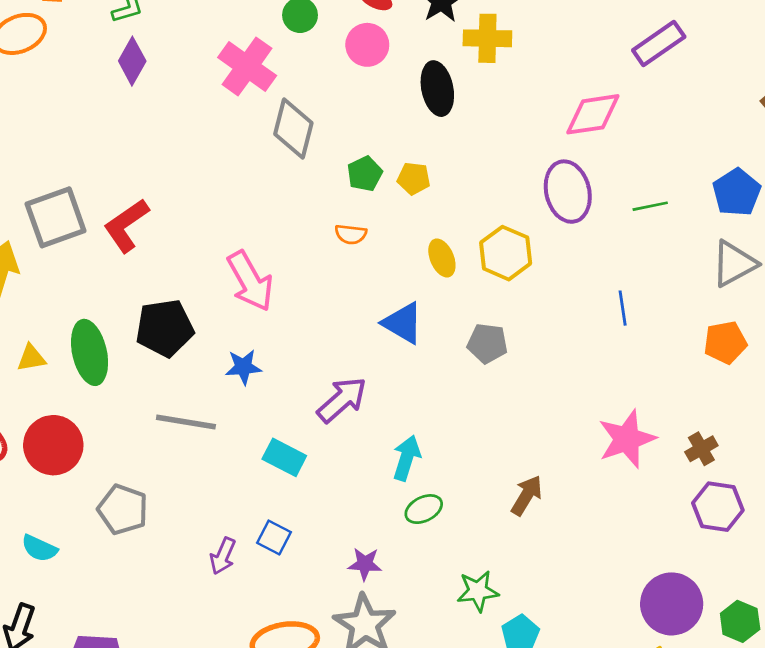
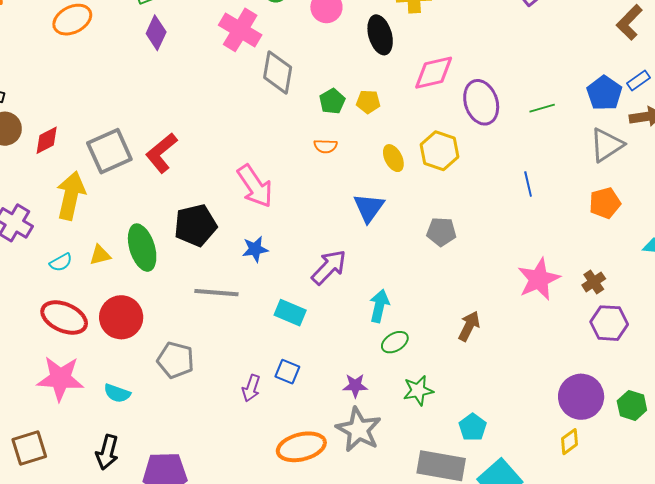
pink diamond: (593, 114) -> (434, 73), moved
blue triangle: (403, 323) -> (369, 208), turned 40
gray pentagon: (487, 343) -> (441, 232), moved
green star: (478, 591) -> (418, 390), moved

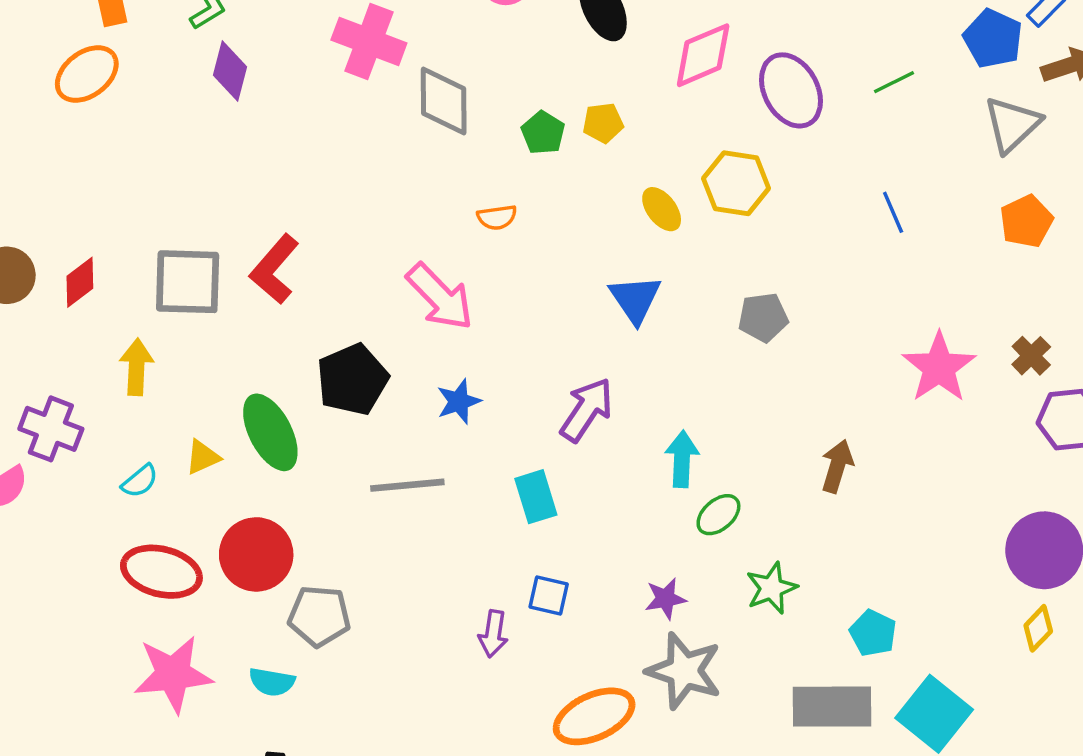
orange semicircle: (326, 146) -> (497, 217), moved
gray square: (109, 151) -> (188, 282), turned 36
yellow arrow: (71, 196) -> (136, 367), size x0.7
cyan rectangle: (290, 313) -> (536, 497), turned 60
gray pentagon: (176, 360) -> (319, 616), moved

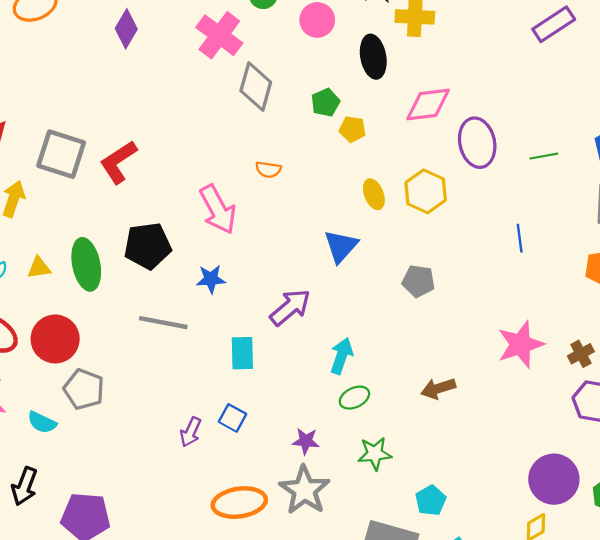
green pentagon: (543, 133) -> (325, 102), moved
brown arrow: (837, 466) -> (438, 388), turned -140

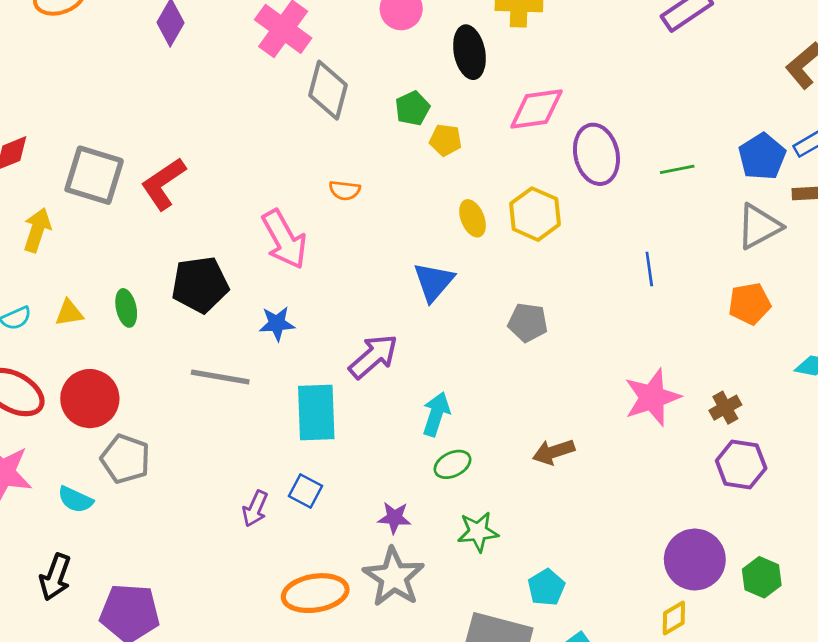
green ellipse: (86, 264) -> (126, 308), size x0.6
cyan rectangle: (242, 353) -> (316, 413), size x1.4

